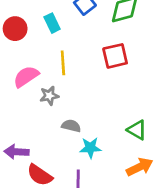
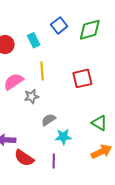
red square: (115, 56) -> (82, 78), moved
gray semicircle: (71, 126) -> (48, 120), turned -48

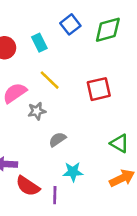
yellow line: (42, 71) -> (50, 80), turned -42
cyan star: (63, 137) -> (73, 172), moved
purple line: (54, 161) -> (55, 195), moved

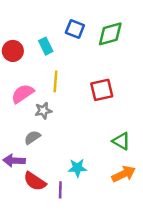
blue square: (70, 24) -> (75, 29), turned -30
yellow line: (50, 80) -> (55, 81), turned 50
gray semicircle: (57, 139) -> (32, 137), moved

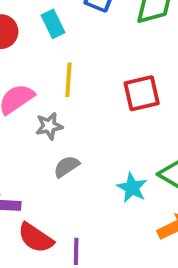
gray semicircle: (32, 137) -> (66, 166), moved
cyan star: (77, 168) -> (132, 188), moved, turned 30

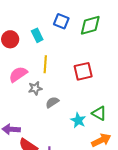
gray semicircle: (66, 166) -> (52, 102), moved

